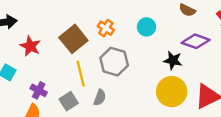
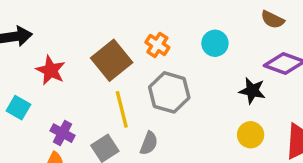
yellow circle: (172, 92) -> (251, 135), size x0.6

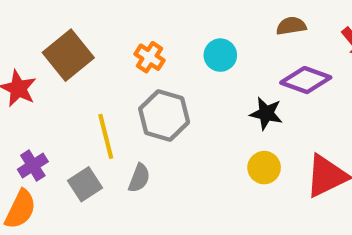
brown semicircle: (273, 20) -> (291, 26), turned 145
brown square: (112, 60) -> (68, 55), moved
purple cross: (62, 133) -> (33, 166), turned 30

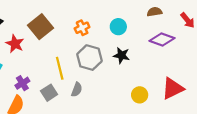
orange cross: (149, 57) -> (82, 28), turned 32
black star: (266, 113) -> (121, 55), moved
yellow circle: (264, 168) -> (140, 95), moved

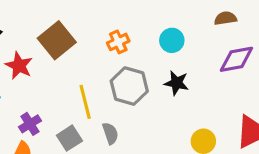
purple diamond: (162, 39) -> (236, 59), turned -30
gray semicircle: (77, 90) -> (110, 133), turned -40

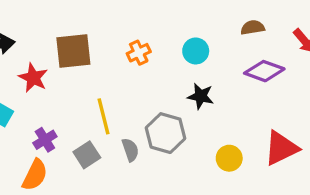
brown square: (57, 40) -> (73, 51), turned 33
purple diamond: (236, 59) -> (264, 71), turned 30
gray hexagon: (129, 86) -> (166, 133), moved

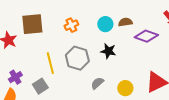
brown semicircle: (253, 28) -> (125, 22), moved
gray hexagon: (166, 133) -> (77, 58), moved
gray semicircle: (130, 150) -> (97, 83), moved, turned -112

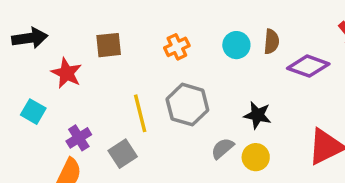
brown semicircle: (125, 22) -> (271, 42), turned 104
brown square: (32, 24) -> (109, 45), size x0.7
black star: (108, 51) -> (257, 115), moved
yellow circle: (125, 88) -> (256, 157), moved

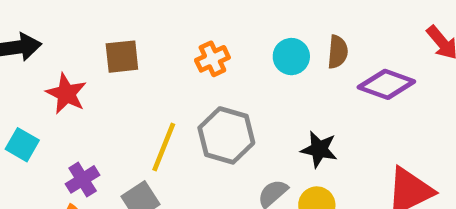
yellow line: (140, 113) -> (164, 147), turned 36

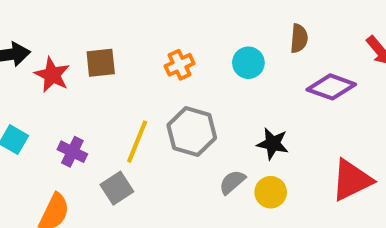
brown semicircle: (338, 52) -> (299, 38), moved
red star: (66, 94) -> (52, 75), moved
purple cross: (83, 179) -> (72, 152), moved, turned -32

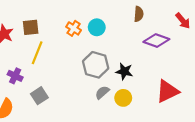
cyan circle: (248, 63) -> (97, 27), moved
orange cross: (180, 65) -> (74, 28), turned -32
gray hexagon: (192, 132) -> (96, 65), moved
yellow line: (137, 142) -> (37, 53), moved

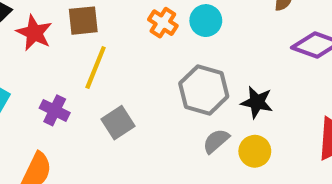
gray square: (39, 96) -> (118, 123), moved

